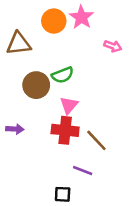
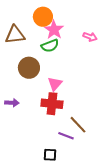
pink star: (81, 17) -> (54, 30), moved
green semicircle: (63, 75) -> (50, 46), moved
brown line: (96, 140) -> (78, 125), moved

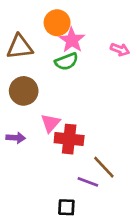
brown circle: (29, 68) -> (24, 91), moved
pink triangle: (55, 84) -> (50, 123), moved

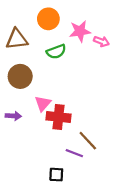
pink star: (72, 40) -> (80, 31), moved, turned 30

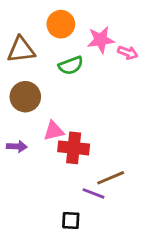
pink triangle: (43, 103) -> (54, 131), turned 36
brown line: (88, 141) -> (111, 178), turned -70

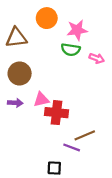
pink arrow: (128, 53) -> (97, 58), moved
green semicircle: (71, 65) -> (71, 50), moved, turned 30
purple arrow: (17, 146) -> (15, 103), moved

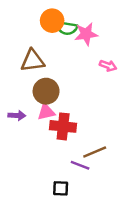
brown triangle: (16, 38) -> (33, 61), moved
green semicircle: (71, 50) -> (67, 28), moved
brown circle: (20, 73) -> (46, 91), moved

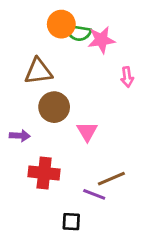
pink arrow: (108, 66) -> (127, 77), turned 63
pink triangle: (46, 112) -> (87, 131), moved, turned -48
red cross: (63, 126) -> (44, 173), moved

